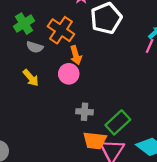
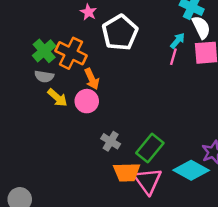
green cross: (24, 24) -> (44, 51), moved
yellow arrow: (31, 78) -> (57, 98), moved
gray cross: (85, 112) -> (111, 141), turned 35

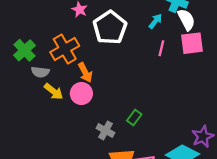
cyan arrow: (178, 41) -> (155, 21), moved
green cross: (44, 51) -> (25, 50), moved
orange cross: (71, 53) -> (65, 49), turned 36
green rectangle: (150, 148) -> (134, 117), moved, size x0.6

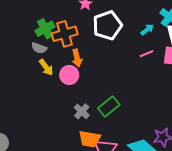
pink line: (161, 48) -> (146, 54), turned 40
green cross: (25, 50) -> (45, 29), moved
green rectangle: (134, 117) -> (109, 107), size x1.5

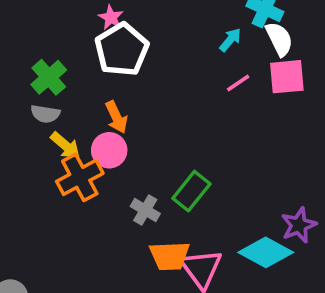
white pentagon: (107, 25) -> (122, 50), moved
orange cross: (65, 34) -> (80, 177), moved

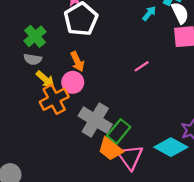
pink line: (238, 83) -> (142, 66), moved
green rectangle: (191, 191) -> (119, 131), moved
gray cross: (145, 210) -> (95, 120), size x1.8
orange trapezoid: (170, 256) -> (110, 149), turned 40

